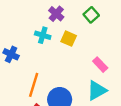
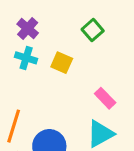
purple cross: (56, 14) -> (28, 29), moved

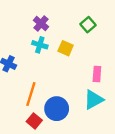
pink rectangle: (105, 98) -> (97, 74), turned 48

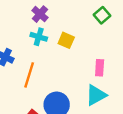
green square: (88, 25) -> (102, 15), moved
orange line: (31, 94) -> (29, 75), moved

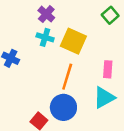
yellow square: (66, 40) -> (73, 41), size x1.5
orange line: (29, 75) -> (67, 77), moved

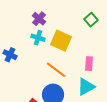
orange line: (67, 77) -> (56, 70), turned -70

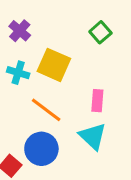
cyan cross: (38, 38) -> (18, 73), moved
cyan triangle: (86, 87) -> (93, 136), turned -48

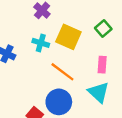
green square: (100, 32) -> (103, 28), moved

